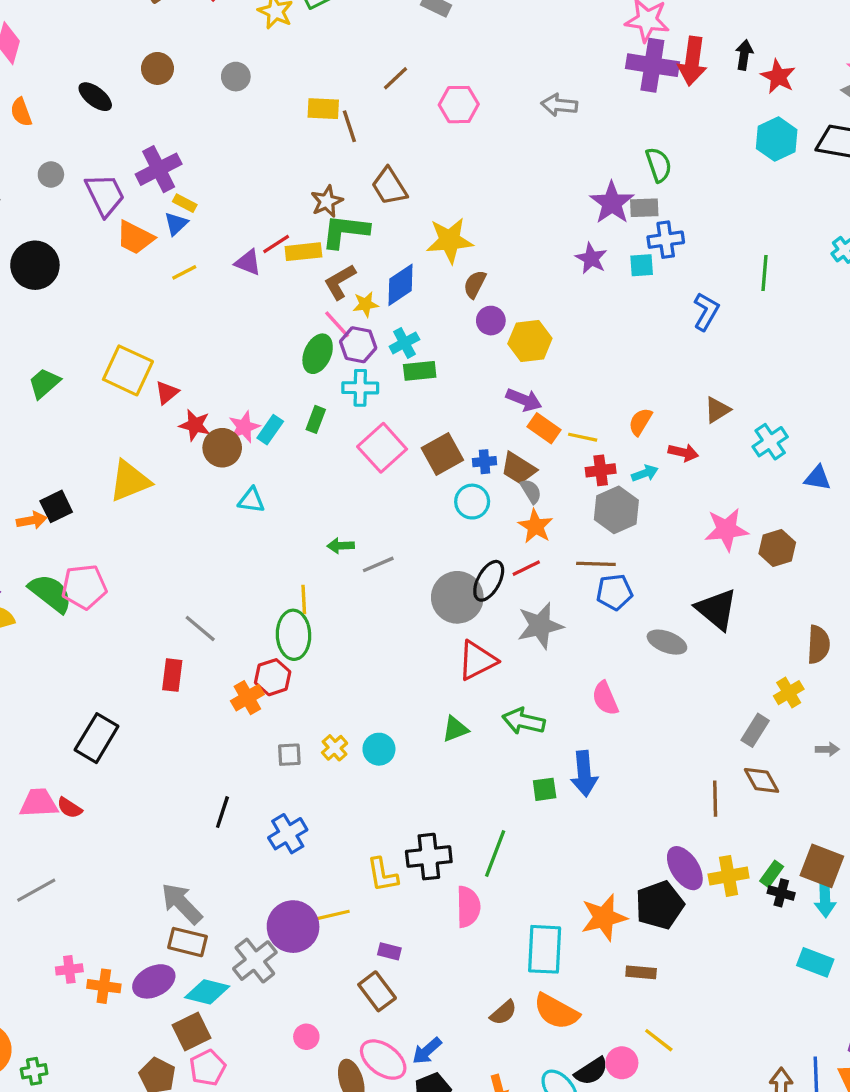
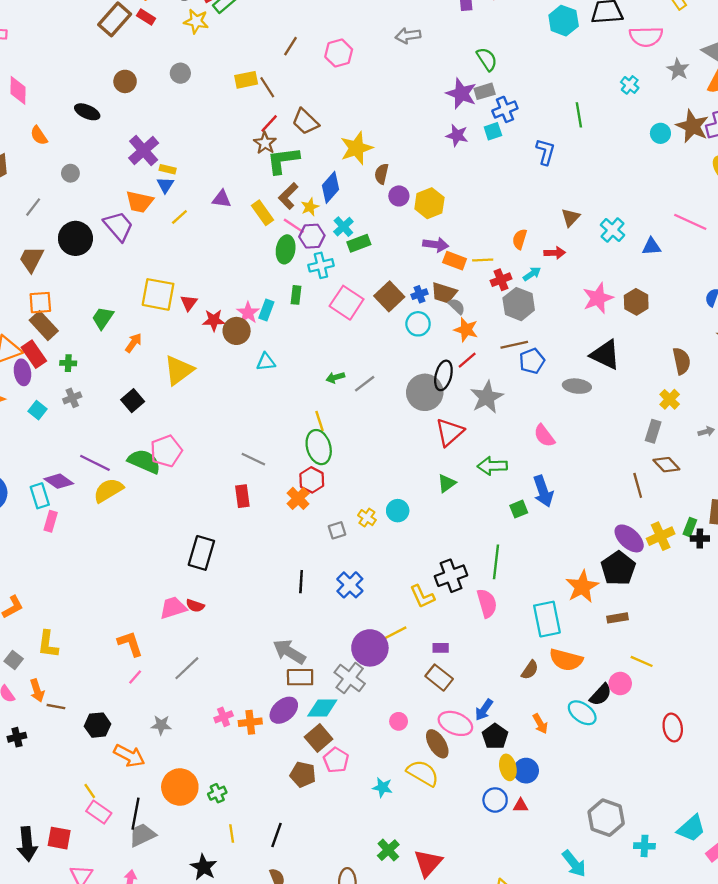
purple trapezoid: (105, 195) -> (118, 226), moved
red line: (276, 244) -> (269, 123), moved
yellow rectangle: (303, 252) -> (262, 213), moved, turned 75
orange arrow: (32, 520) -> (133, 343), moved, turned -30

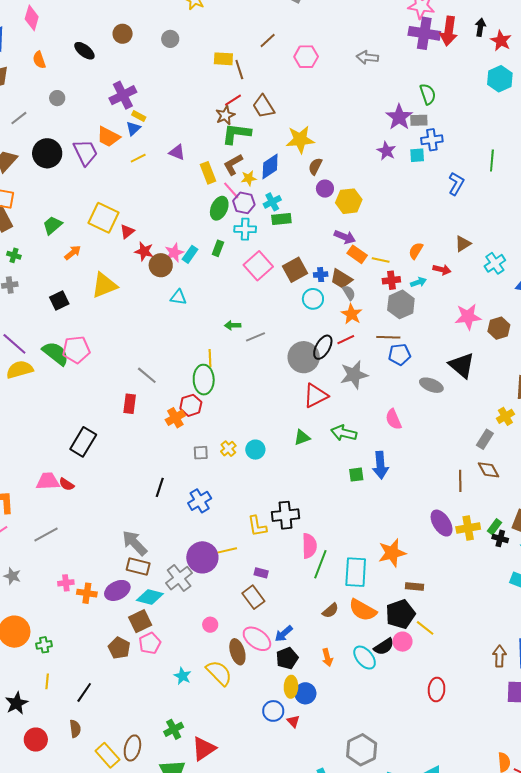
green line: (496, 562) -> (320, 564), moved
black pentagon: (618, 568) -> (400, 614), moved
red triangle: (521, 806) -> (293, 721), turned 32

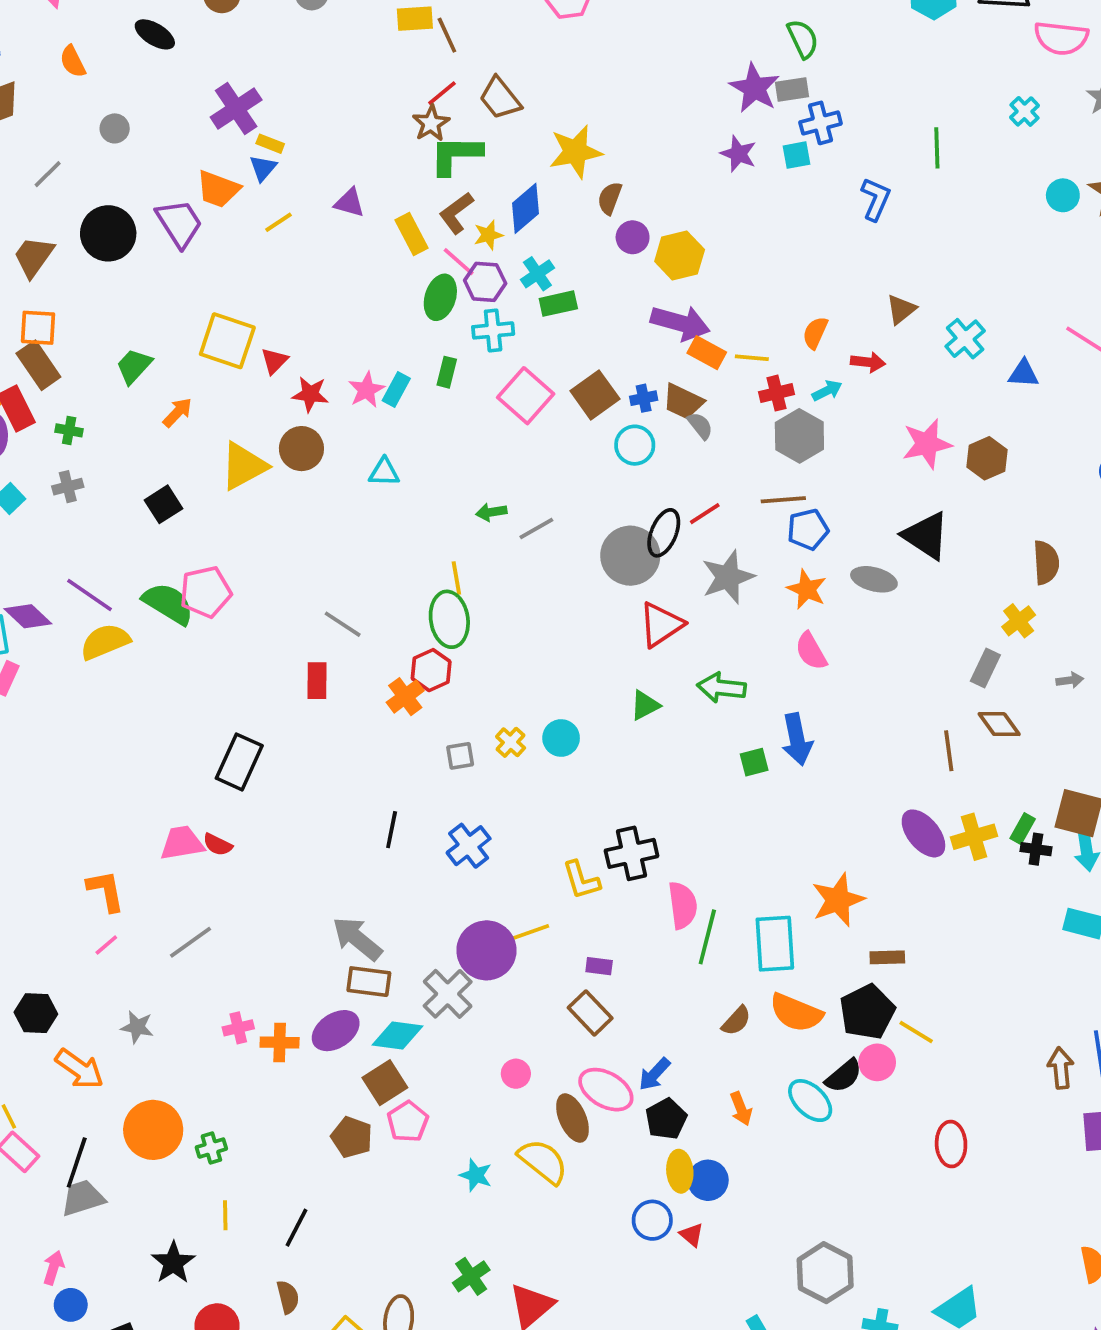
purple arrow: (345, 237) -> (680, 323), size x1.4
brown circle: (161, 265) -> (301, 449), moved
orange star: (352, 314) -> (807, 589), moved

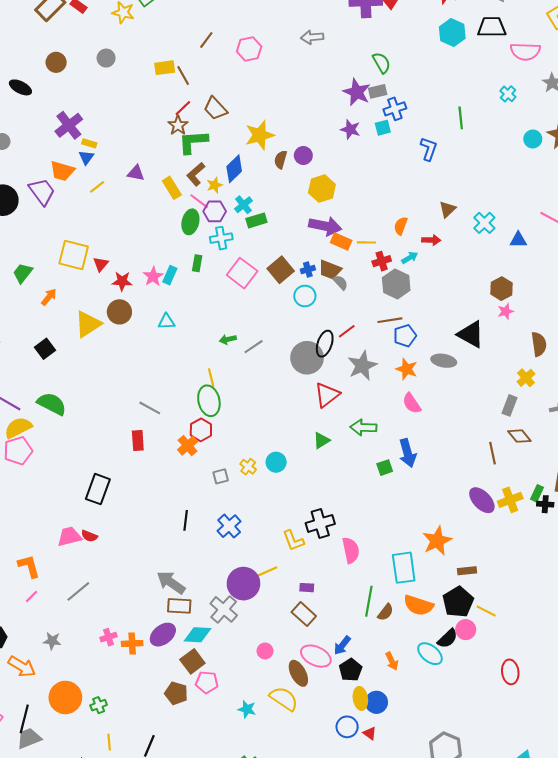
purple circle: (633, 237) -> (303, 156), moved
pink star: (927, 444) -> (506, 311), moved, size x0.6
pink pentagon: (206, 592) -> (18, 451), moved
green line: (707, 937) -> (369, 601), moved
pink pentagon: (408, 1122) -> (207, 682), turned -30

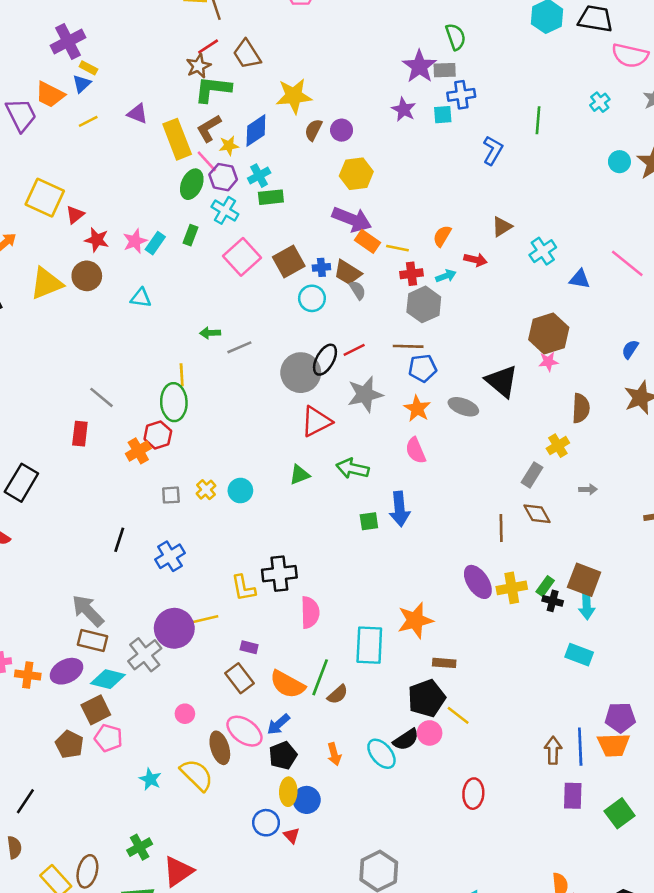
yellow rectangle: (172, 188) -> (177, 139), size x1.4
cyan cross: (221, 238) -> (225, 210), turned 30
brown hexagon: (502, 289) -> (549, 333), size x1.4
orange semicircle: (418, 605) -> (287, 684), moved

